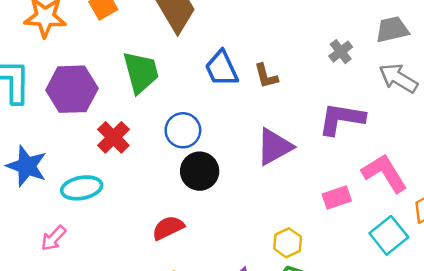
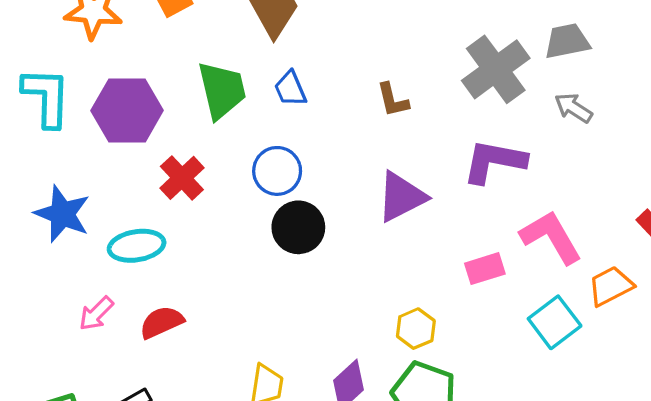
gray cross: (341, 52) -> (496, 69), size x2.0
blue trapezoid: (222, 68) -> (290, 89), moved, size x0.7
gray arrow: (398, 78) -> (573, 108), size x0.7
red semicircle: (168, 228) -> (162, 322), moved

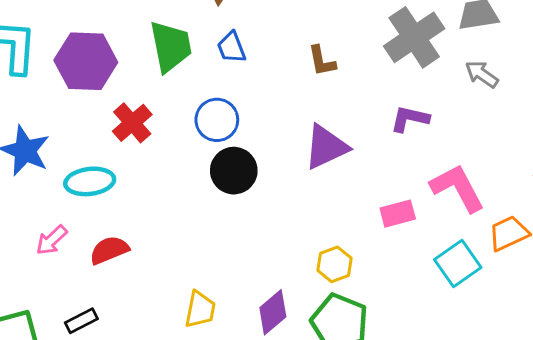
purple L-shape: (494, 161) -> (410, 119), size x0.7

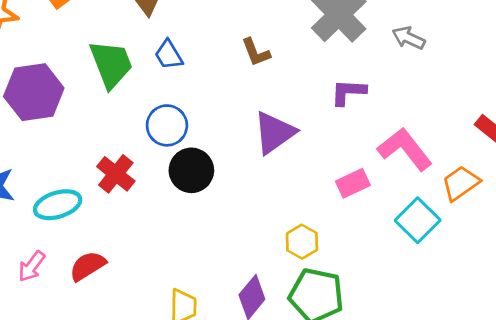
red cross: (132, 123) -> (116, 174), moved

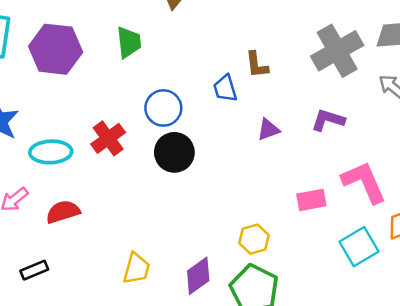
blue trapezoid: (169, 55) -> (225, 88), moved
green trapezoid: (111, 64) -> (129, 42), size x0.7
purple triangle: (274, 133) -> (268, 130), moved, size x0.6

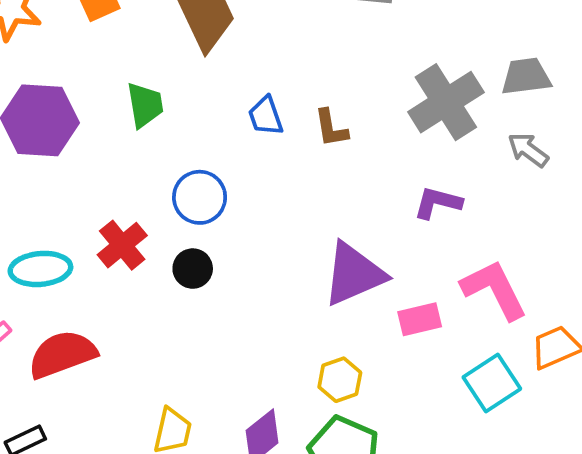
blue trapezoid: (225, 88) -> (266, 116), moved
purple triangle: (268, 130) -> (354, 274), moved, size x2.0
black circle: (174, 152) -> (193, 269), moved, size x0.7
red semicircle: (63, 212) -> (62, 354), size x1.4

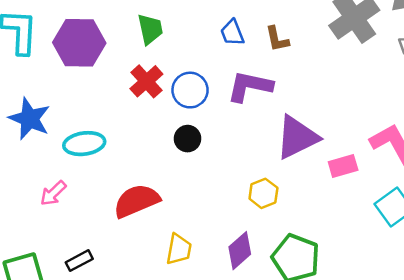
purple L-shape: (438, 203) -> (250, 86), moved, size x1.4
red cross: (122, 245) -> (146, 81), moved
red semicircle: (62, 354) -> (137, 201), moved
yellow hexagon: (340, 380) -> (263, 193), moved

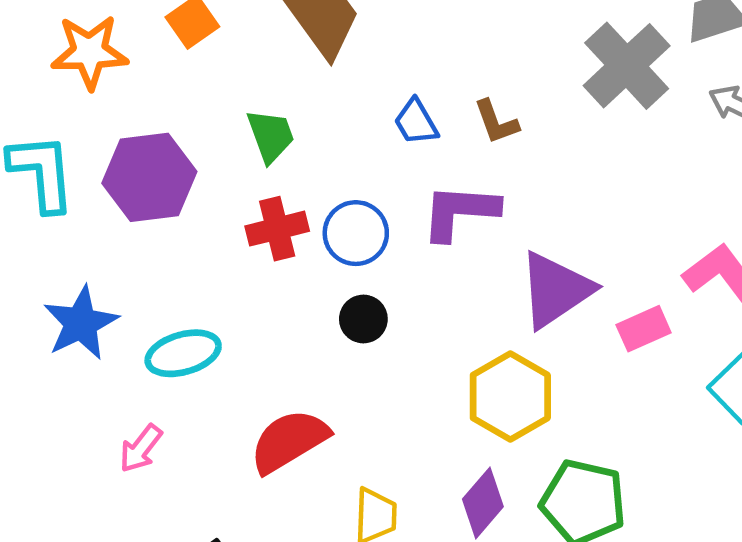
red cross: (146, 81) -> (277, 229), turned 36
blue star: (29, 119) -> (81, 323), turned 30
yellow hexagon: (263, 193) -> (510, 396), size x1.6

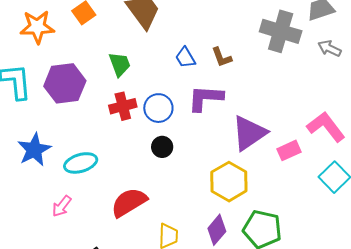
gray cross: (627, 66) -> (281, 31), turned -30

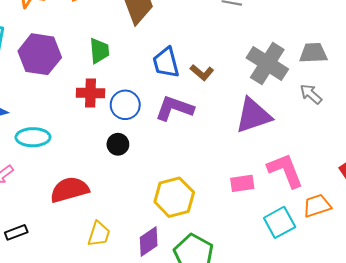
brown L-shape: (222, 57) -> (202, 72), turned -45
blue trapezoid: (185, 58) -> (166, 63), size x1.4
purple triangle: (249, 133) -> (253, 115), moved

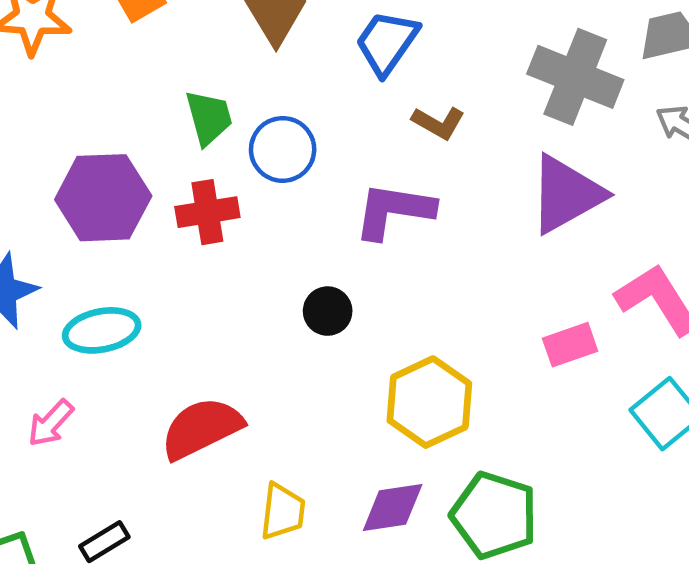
purple hexagon: (40, 54) -> (103, 198), moved
blue trapezoid: (166, 63) -> (387, 42), moved, turned 60
blue circle: (125, 105) -> (283, 149), moved
black circle: (118, 144) -> (328, 311), moved
purple diamond: (149, 241) -> (393, 508), turned 36

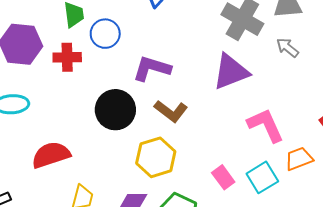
brown L-shape: (438, 123) -> (171, 111), moved, size x1.4
black circle: (328, 311) -> (115, 110), size x1.8
pink rectangle: (570, 345) -> (223, 177), moved, turned 65

